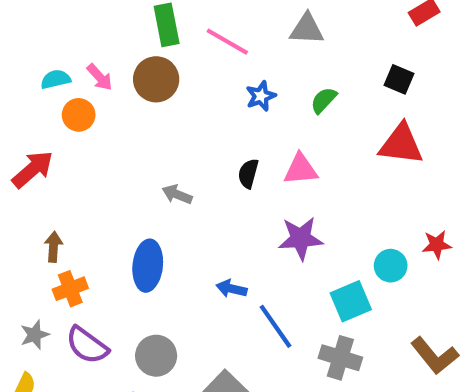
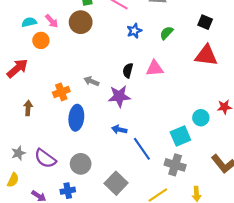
purple star: (301, 238) -> (119, 96), moved
orange cross: (70, 289) -> (61, 92), moved

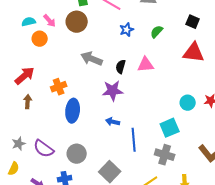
red arrow: (17, 68) -> (25, 76), moved
gray arrow: (91, 81) -> (92, 59), moved, size x1.5
cyan circle: (201, 118) -> (188, 103), moved
blue line: (142, 149) -> (134, 140), turned 30

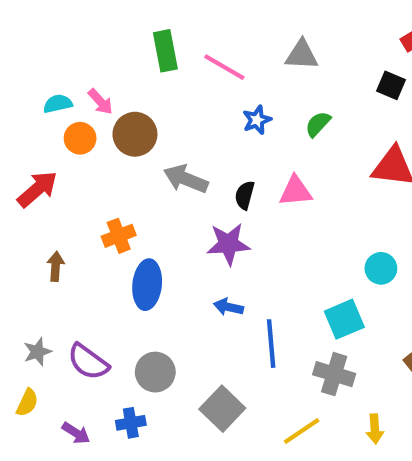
brown circle: (77, 22) -> (135, 134), moved
black square: (193, 22) -> (391, 85), moved
red arrow: (25, 76) -> (37, 189), moved

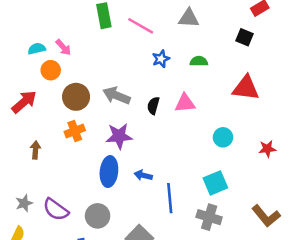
green semicircle: (318, 124) -> (199, 61), turned 48
brown circle: (135, 134) -> (76, 97), moved
purple star: (228, 244) -> (119, 136), moved
cyan circle: (381, 268) -> (223, 137), moved
blue ellipse: (147, 285) -> (109, 172), moved

